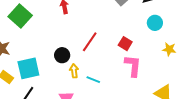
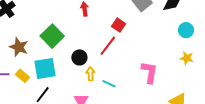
green square: (20, 16) -> (52, 36), moved
cyan circle: (155, 23) -> (186, 30), moved
red square: (125, 44) -> (119, 25), moved

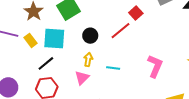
yellow arrow: (90, 74) -> (88, 60), moved
cyan line: (109, 84) -> (113, 68), turned -32

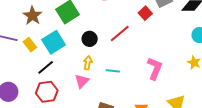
red square: (136, 13) -> (145, 13), moved
cyan square: (54, 38) -> (54, 42), turned -35

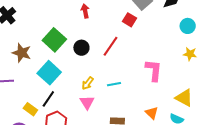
black circle: (90, 39) -> (81, 48), moved
yellow rectangle: (30, 45) -> (30, 109), moved
yellow arrow: (88, 63) -> (88, 83), turned -136

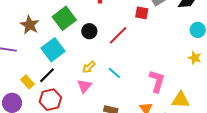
red square: (130, 20) -> (142, 13), turned -32
pink L-shape: (154, 70) -> (157, 81), moved
cyan line: (114, 84) -> (114, 73), turned 40
yellow triangle: (184, 98) -> (181, 100), turned -36

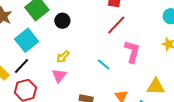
red line: (118, 35) -> (116, 25), moved
cyan line: (114, 73) -> (104, 64), moved
pink L-shape: (157, 81) -> (132, 52), moved

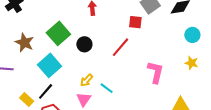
red line: (116, 25) -> (120, 47), moved
cyan line: (104, 64) -> (107, 88), moved

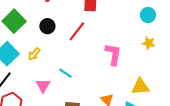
black circle: (84, 44) -> (47, 26), moved
yellow arrow: (87, 80) -> (34, 54), moved

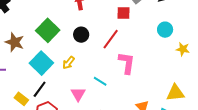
cyan circle: (148, 15) -> (165, 30), moved
pink L-shape: (113, 54) -> (127, 63), moved

